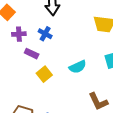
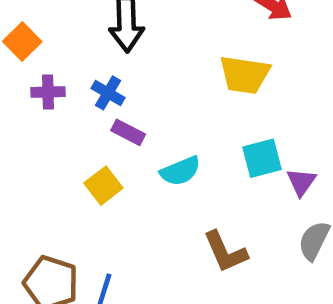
purple rectangle: (32, 54) -> (128, 132), moved

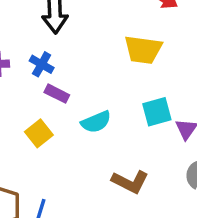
brown L-shape: (225, 252) -> (130, 182), turned -39

